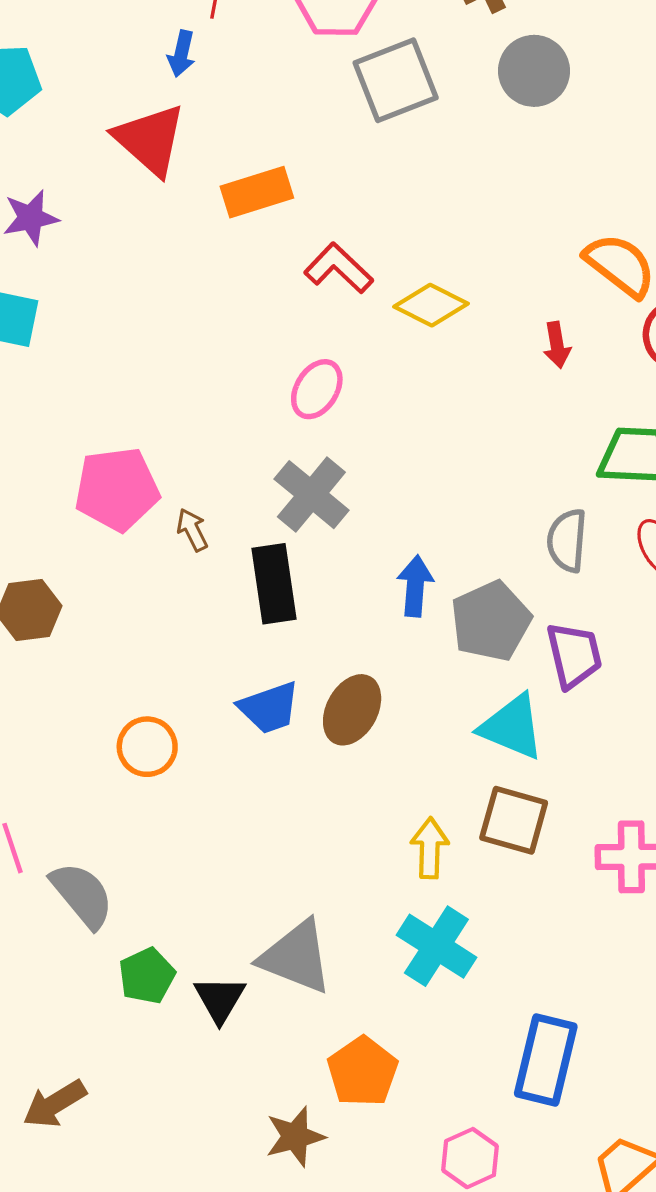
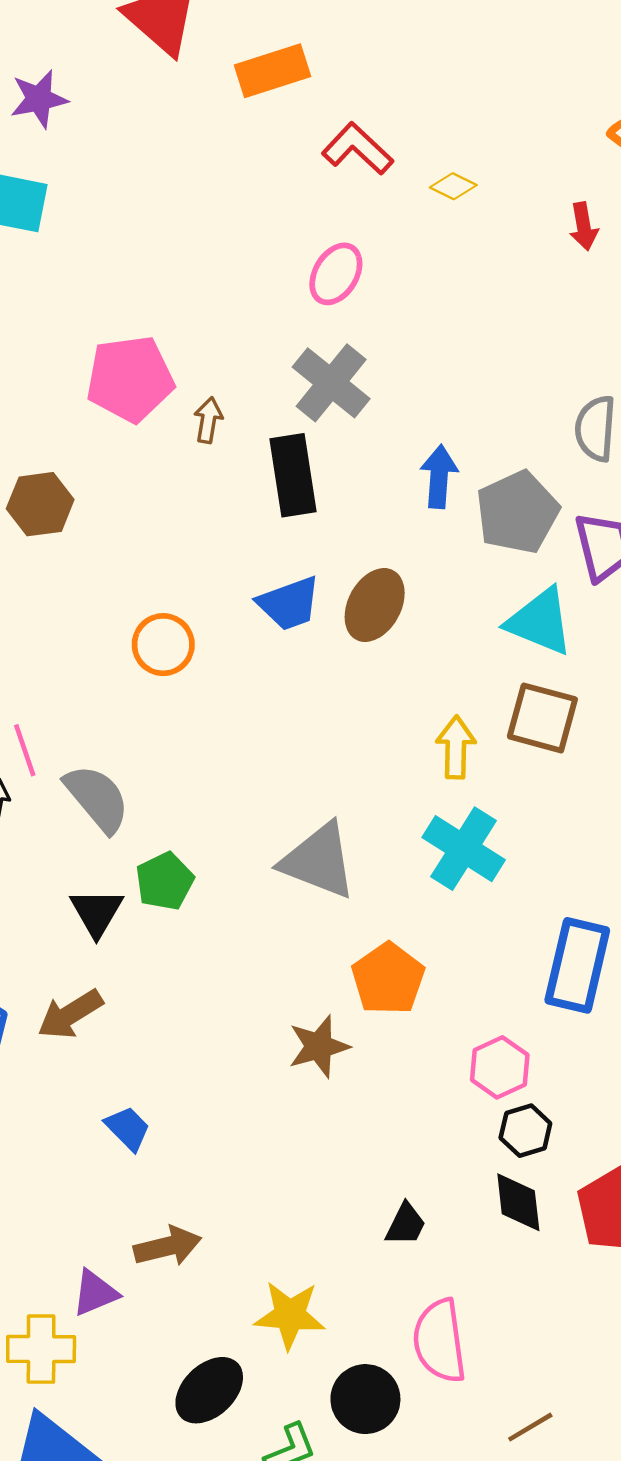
yellow diamond: (431, 305) -> (453, 186), size x0.6
brown arrow: (192, 530) -> (208, 420), turned 36
black triangle: (220, 999) -> (96, 912), moved

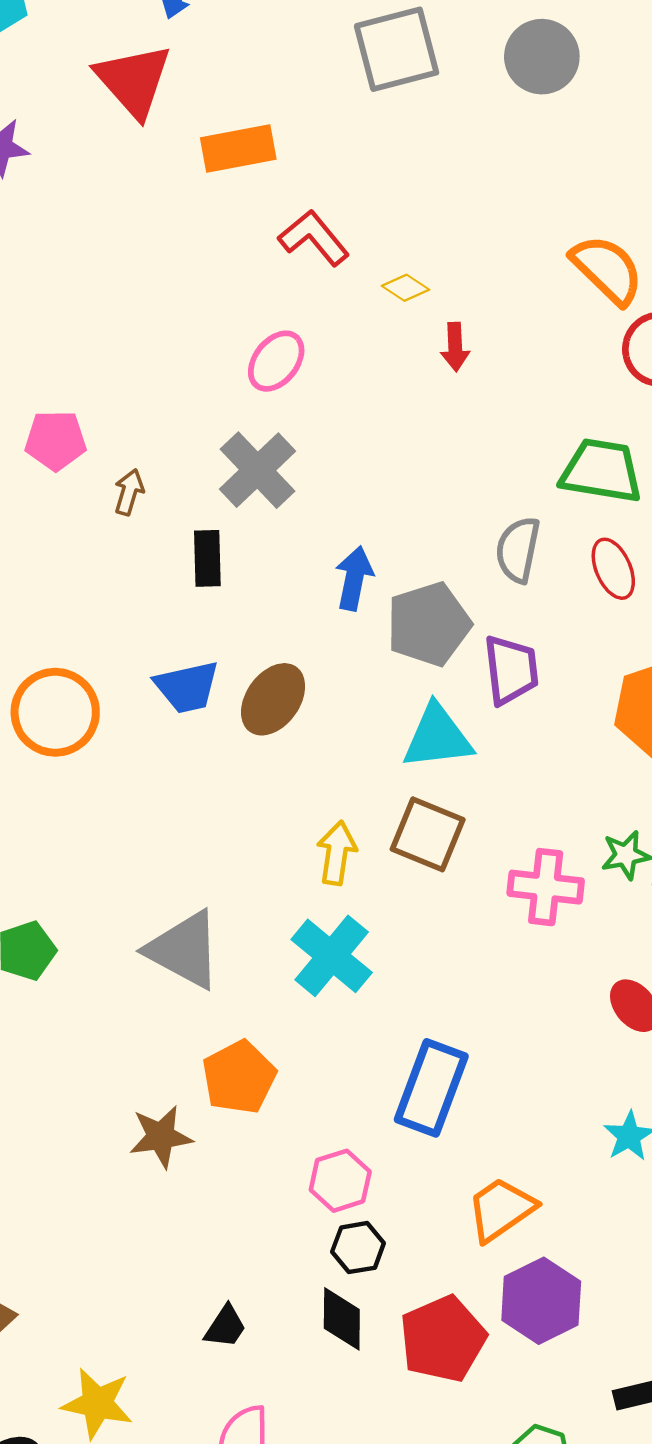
red arrow: (584, 226) -> (455, 347), moved
pink pentagon: (130, 379) -> (56, 440), size x0.7
black rectangle: (293, 475) -> (207, 558), size x0.7
cyan triangle: (540, 622) -> (437, 737), turned -36
orange circle: (163, 645) -> (55, 712), size x1.4

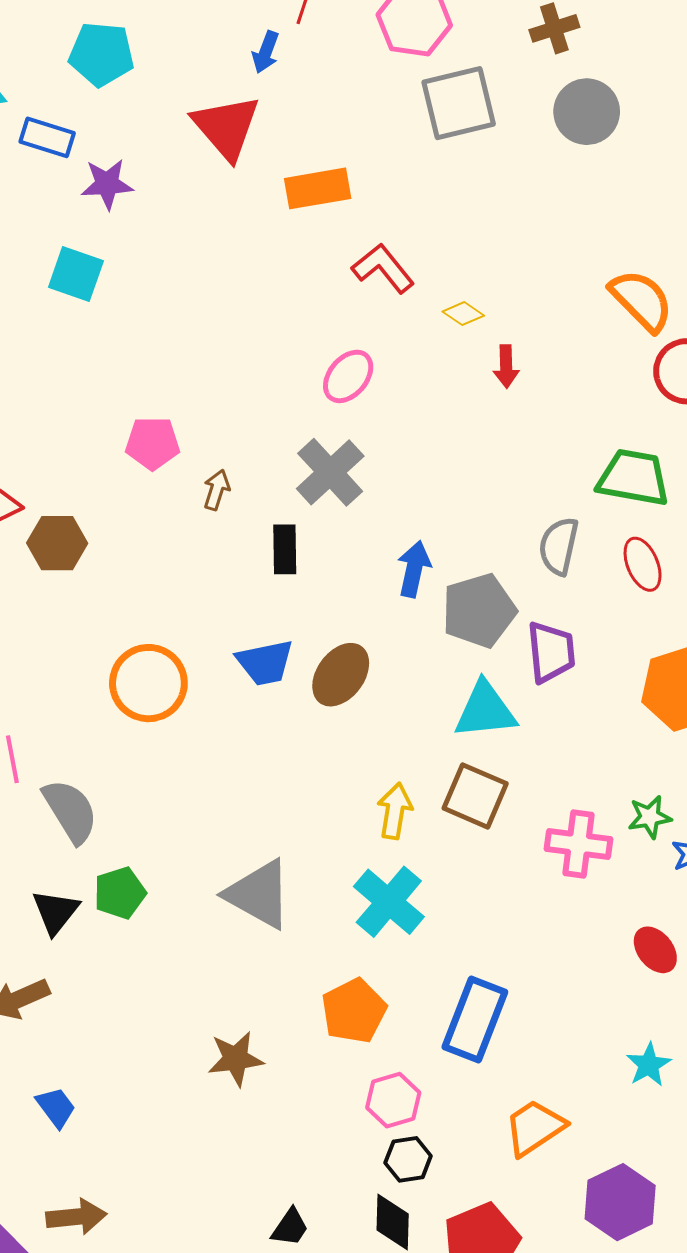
orange pentagon: (239, 1077) -> (354, 1011), moved
purple hexagon: (541, 1301) -> (620, 1202), moved

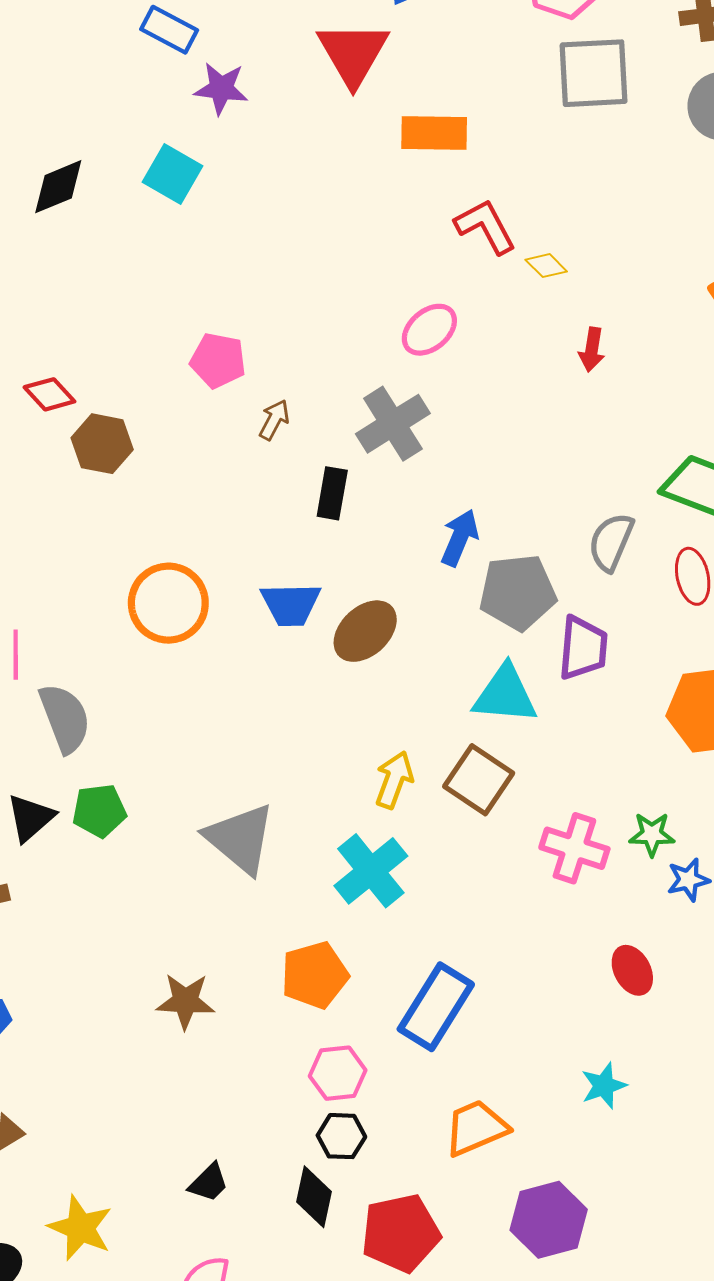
yellow diamond: (463, 314) -> (546, 266), moved

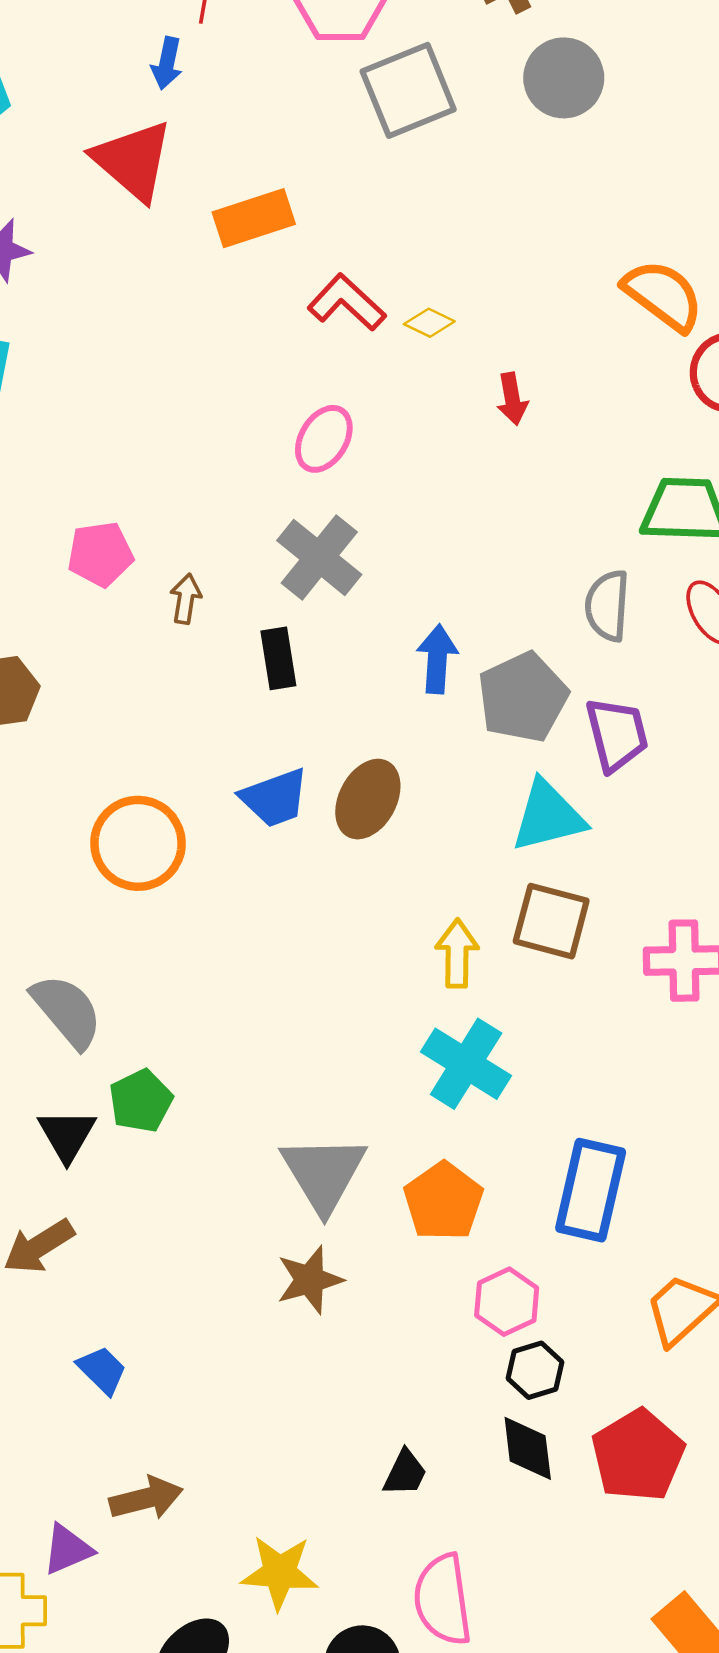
gray triangle: (240, 839) -> (324, 1173), moved, turned 38

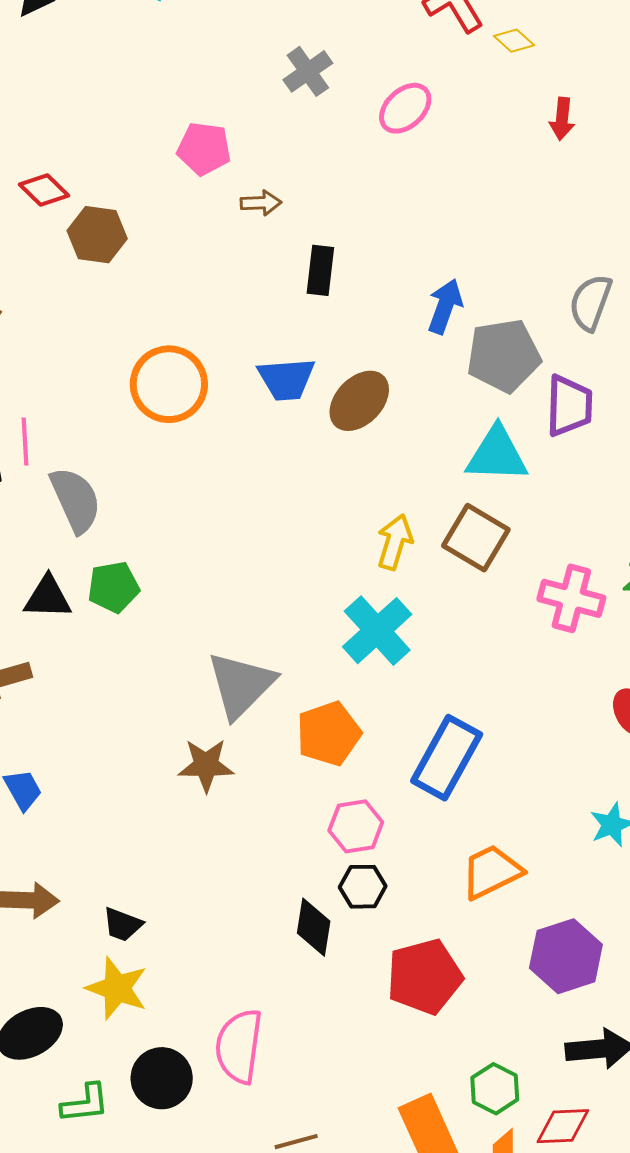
gray cross: (319, 557) -> (308, 71), moved, size x0.7
brown arrow: (186, 599) -> (261, 203), turned 63
black triangle: (67, 1135) -> (48, 597), turned 46
black diamond: (528, 1448) -> (314, 927), moved
black trapezoid: (405, 1473) -> (123, 924), moved, turned 69

